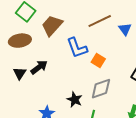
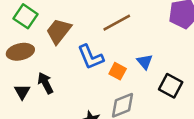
blue triangle: (125, 29) -> (145, 62), moved
black arrow: (39, 67) -> (45, 83), turned -78

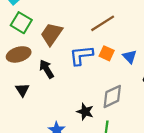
blue L-shape: (91, 57) -> (81, 55), turned 110
orange square: (118, 71) -> (107, 53), moved
black arrow: (45, 83) -> (46, 69), moved

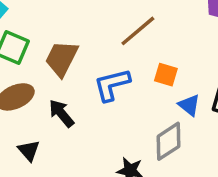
orange square: (107, 53) -> (166, 75), moved
blue triangle: (130, 57) -> (189, 105), moved

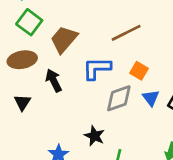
gray diamond: (168, 141) -> (119, 98), moved

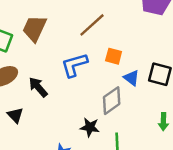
brown trapezoid: (64, 39) -> (35, 28), moved
gray diamond: (119, 98) -> (112, 101), moved

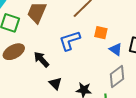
gray diamond: (112, 101) -> (117, 77), moved
black triangle: (15, 115) -> (55, 83), moved

